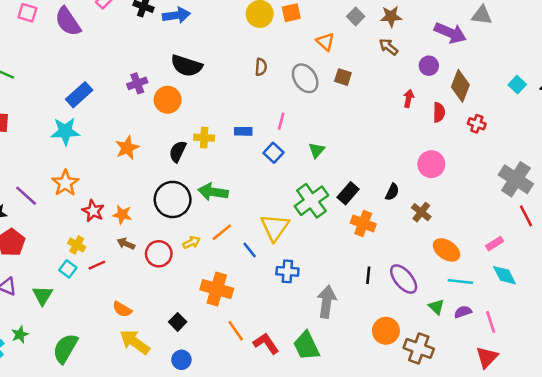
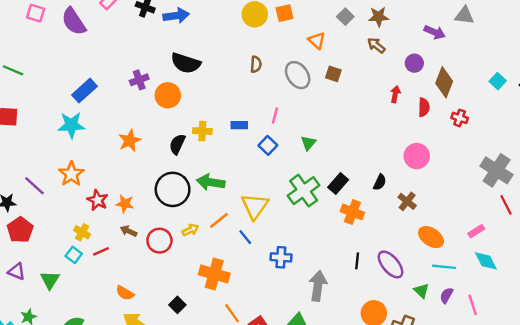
purple arrow: (450, 33) -> (435, 32), size x0.7
yellow triangle: (275, 227) -> (255, 206), moved
purple semicircle: (463, 312) -> (446, 295), turned -42

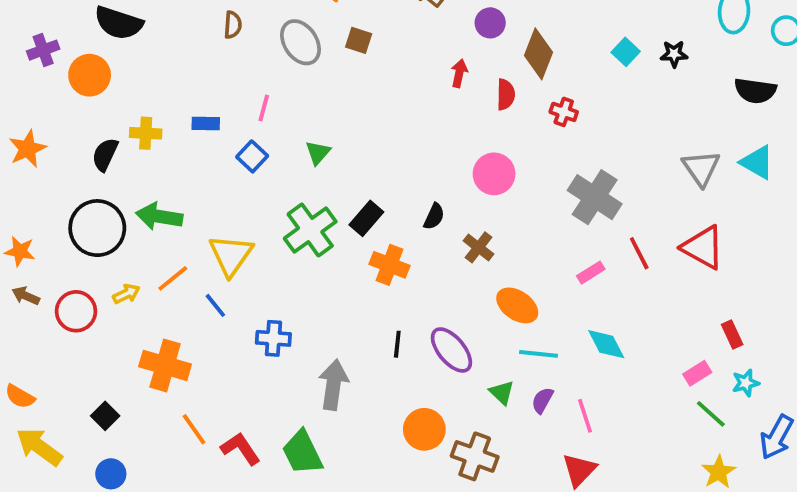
gray cross: (497, 170) -> (595, 197), moved
pink rectangle: (476, 231) -> (591, 273), moved

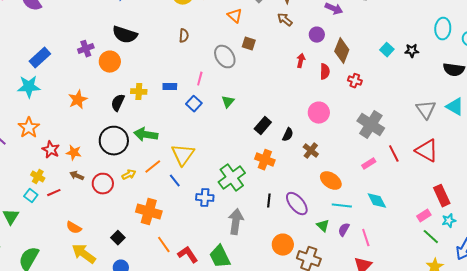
gray ellipse: (300, 42) -> (225, 57), moved
black rectangle: (366, 218) -> (263, 126), moved
green cross: (310, 230) -> (232, 178), moved
red rectangle: (732, 335) -> (442, 196), size x1.5

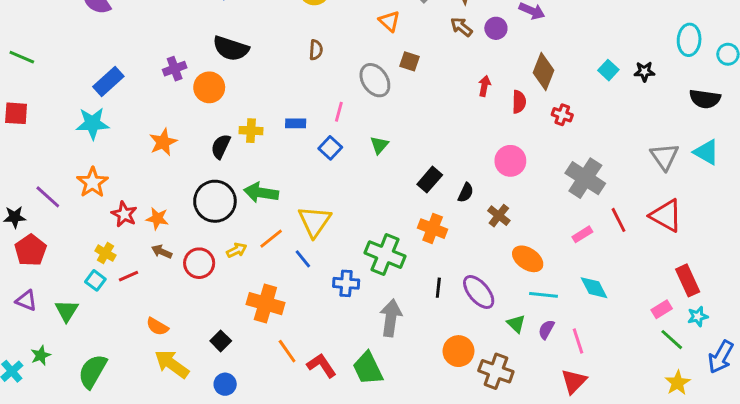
purple circle: (317, 35) -> (496, 28), moved
green cross: (232, 178) -> (385, 255), turned -32

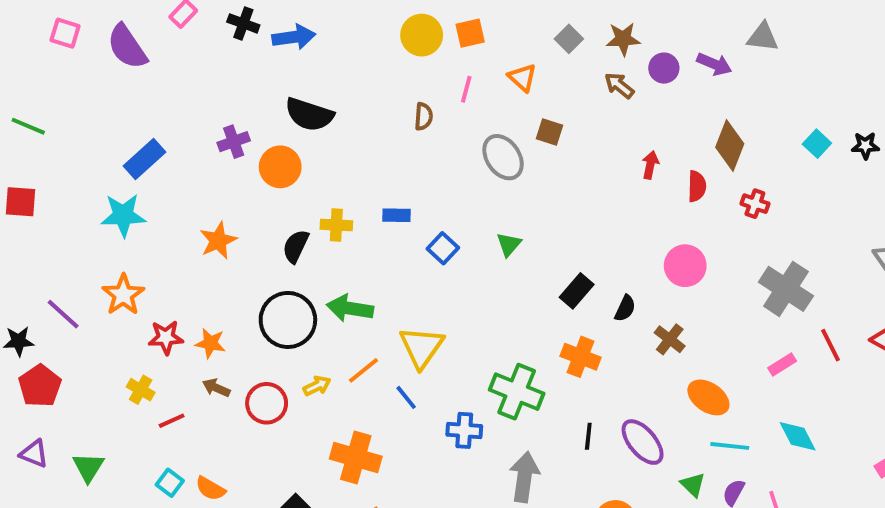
purple circle: (496, 28) -> (664, 68), moved
pink line: (339, 112) -> (466, 89), moved
red star: (124, 214) -> (166, 337), turned -30
cyan square: (95, 280) -> (170, 483), moved

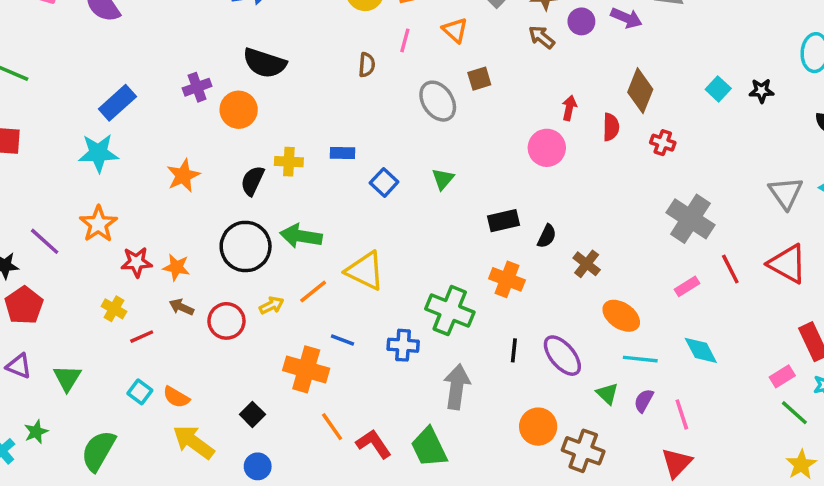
brown square: (550, 132) -> (479, 79), turned -35
pink circle: (685, 266) -> (547, 148), moved
black rectangle: (577, 291) -> (503, 221), turned 36
yellow triangle: (422, 347) -> (365, 271), turned -39
blue line: (406, 397) -> (342, 340), moved, turned -30

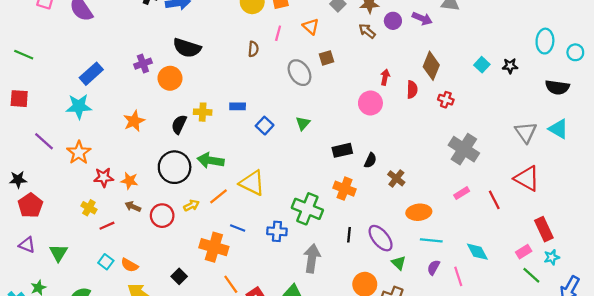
purple line: (45, 241) -> (44, 141), moved
red line: (730, 269) -> (494, 200), moved
orange ellipse: (621, 316) -> (419, 212), turned -40
cyan diamond: (701, 350) -> (477, 252), moved
green triangle: (607, 394) -> (399, 263), moved

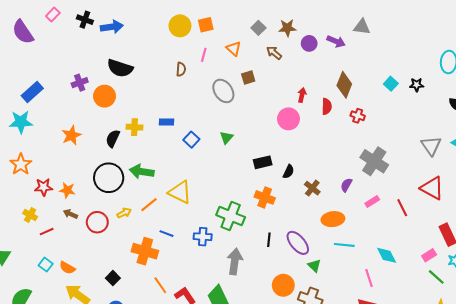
brown arrow: (367, 31) -> (274, 53), moved
purple semicircle: (433, 267) -> (346, 185), moved

